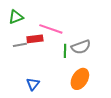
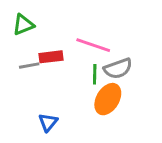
pink line: (51, 29) -> (93, 45), moved
orange ellipse: (80, 79) -> (108, 99), moved

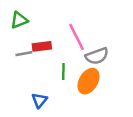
pink line: (93, 45) -> (77, 37), turned 44
green line: (95, 74) -> (63, 72), moved

